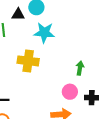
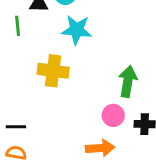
green arrow: (80, 68) -> (128, 81), size x1.5

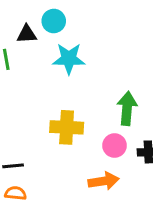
yellow cross: (53, 71) -> (67, 127), moved

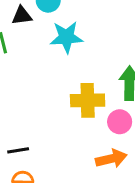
yellow cross: (67, 127) -> (88, 100), moved

